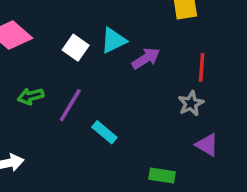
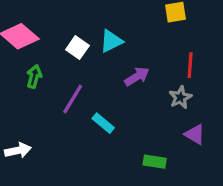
purple arrow: (146, 58) -> (137, 76), moved
green arrow: (31, 96) -> (34, 76), moved, turned 120

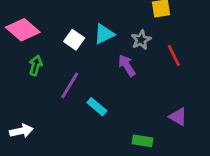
red line: (190, 65) -> (174, 55), turned -30
purple arrow: (137, 76) -> (127, 65), turned -90
gray star: (180, 97) -> (141, 40), moved

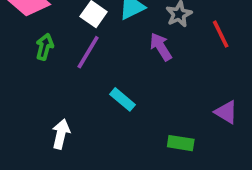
purple line: (70, 85) -> (88, 52), moved
white arrow: (21, 131) -> (61, 134), moved, turned -65

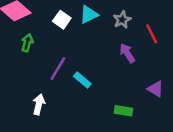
purple arrow: (161, 47) -> (127, 53), moved
purple line: (88, 52) -> (58, 68), moved

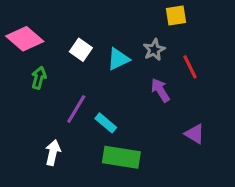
cyan triangle: (89, 15) -> (118, 59), moved
green rectangle: (123, 111) -> (121, 157), moved, size x1.6

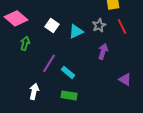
red line: (190, 67) -> (122, 26), moved
purple arrow: (160, 90) -> (103, 51), turned 49
green rectangle: (121, 157) -> (69, 95), moved, size x0.7

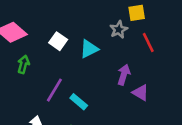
gray star: (99, 25) -> (119, 30), moved
purple triangle: (125, 79) -> (141, 93), moved

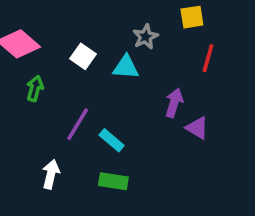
gray star: (119, 30) -> (145, 37), moved
red line: (148, 42) -> (208, 58), turned 42
cyan triangle: (89, 49) -> (126, 67), turned 30

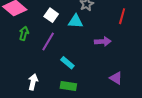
purple arrow: (174, 103) -> (103, 42), turned 70
purple line: (78, 124) -> (48, 42), moved
purple triangle: (197, 128) -> (116, 78), moved

